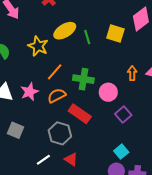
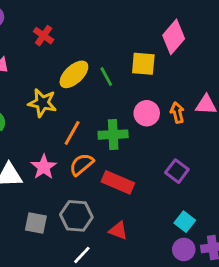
pink circle: (108, 92) -> (147, 113), moved
gray hexagon: (60, 133) -> (76, 216), moved
red triangle: (71, 159) -> (118, 231), moved

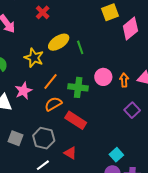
yellow square: (143, 64) -> (110, 12), moved, turned -36
pink star: (44, 167) -> (23, 91), moved
purple square: (177, 171) -> (132, 110), moved

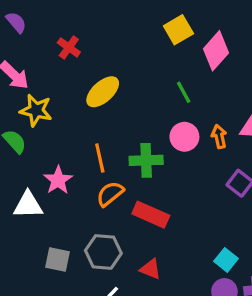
green line: (80, 47) -> (184, 92), moved
yellow star: (34, 58) -> (36, 110), moved
orange line: (51, 82) -> (100, 158), turned -42

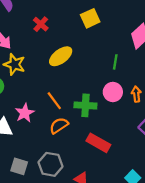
yellow square: (178, 30) -> (90, 18), moved
green line: (184, 92) -> (115, 62), turned 32
orange line: (100, 158) -> (54, 101), turned -30
red rectangle: (151, 215) -> (98, 143), moved

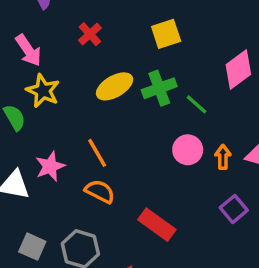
green line: (115, 62) -> (196, 104), turned -64
green cross: (85, 105) -> (159, 88), moved, turned -30
orange semicircle: (59, 126) -> (100, 191), turned 54

